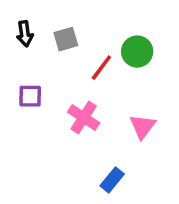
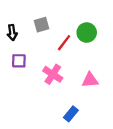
black arrow: (25, 34) -> (12, 33), moved
pink triangle: (142, 126) -> (90, 80), turned 48

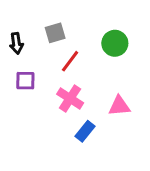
red line: (64, 43) -> (70, 61), moved
blue rectangle: (71, 114) -> (85, 131), moved

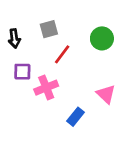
pink cross: (70, 98) -> (46, 88), moved, turned 35
pink triangle: (119, 106) -> (106, 94), turned 48

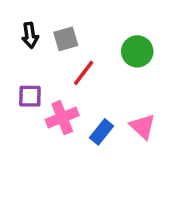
black arrow: (14, 38) -> (30, 35), moved
blue rectangle: (75, 117) -> (101, 132), moved

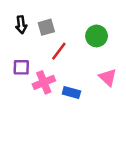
pink triangle: (143, 126) -> (108, 77), moved
blue rectangle: (101, 132) -> (71, 92), turned 66

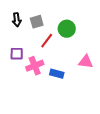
green circle: (97, 36) -> (67, 29), moved
pink triangle: (108, 77) -> (86, 62), turned -35

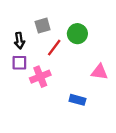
black arrow: (17, 20) -> (19, 41), moved
blue rectangle: (57, 74) -> (77, 100), moved

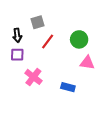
green circle: (77, 34) -> (79, 39), moved
pink cross: (40, 77) -> (33, 77), moved, turned -30

